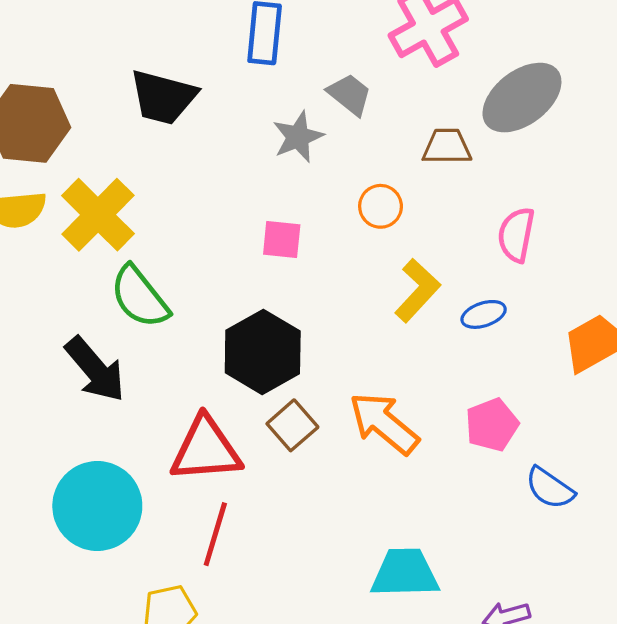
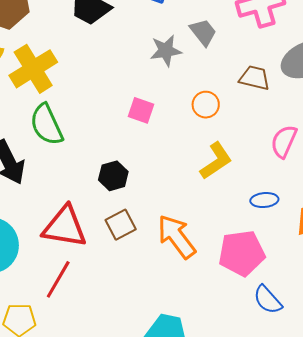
blue ellipse: (484, 314) -> (264, 200), moved
black hexagon: (263, 352) -> (113, 176), size x0.6
pink pentagon: (492, 425) -> (242, 253), size x1.4

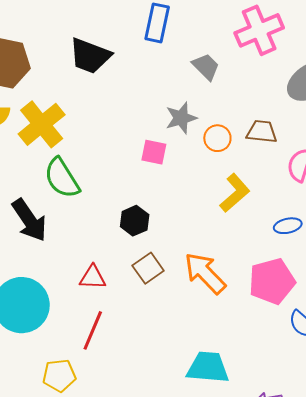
gray star: (166, 51) -> (181, 118), moved
brown trapezoid: (255, 78) -> (262, 132), moved
red triangle: (65, 227) -> (93, 277), size x0.6

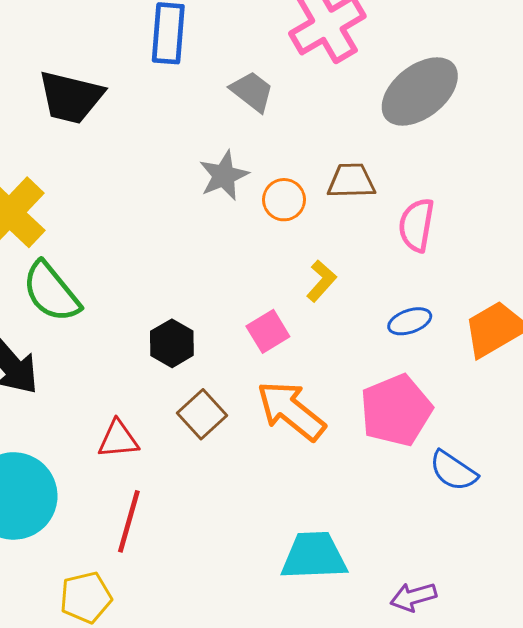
pink square: (154, 152) -> (268, 331), moved, turned -36
yellow L-shape: (235, 193) -> (321, 281), size x0.7

